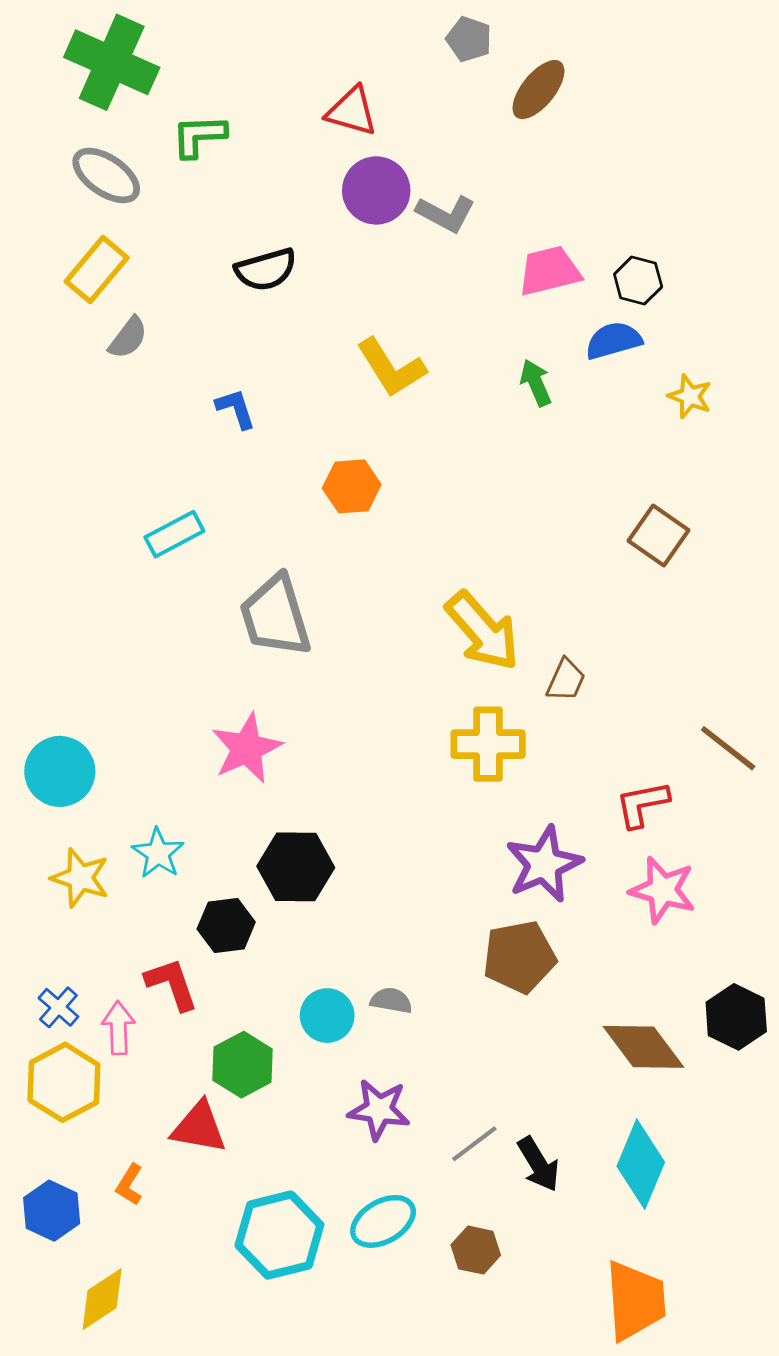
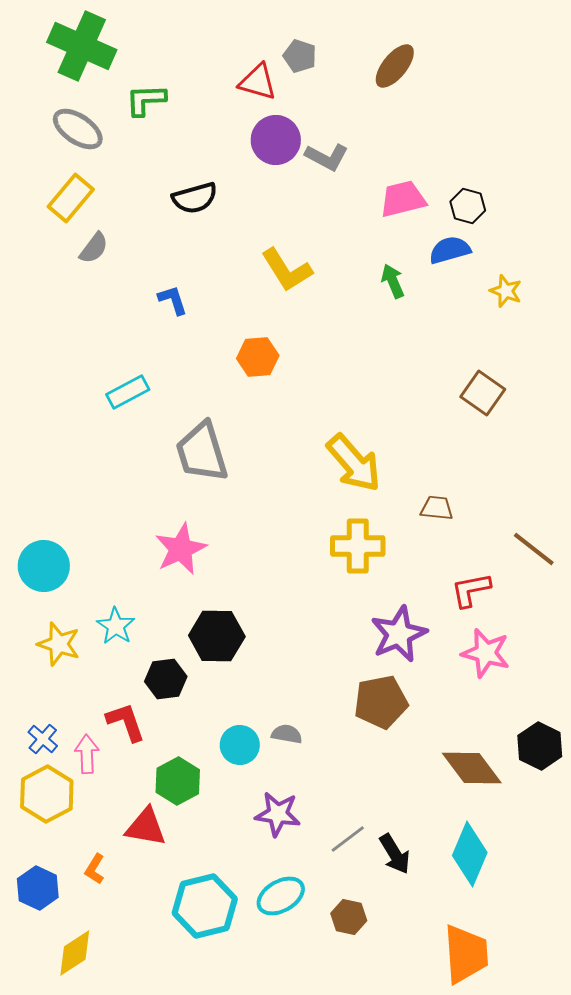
gray pentagon: (469, 39) -> (300, 56), moved
brown trapezoid: (566, 680) -> (437, 508), moved, turned -108

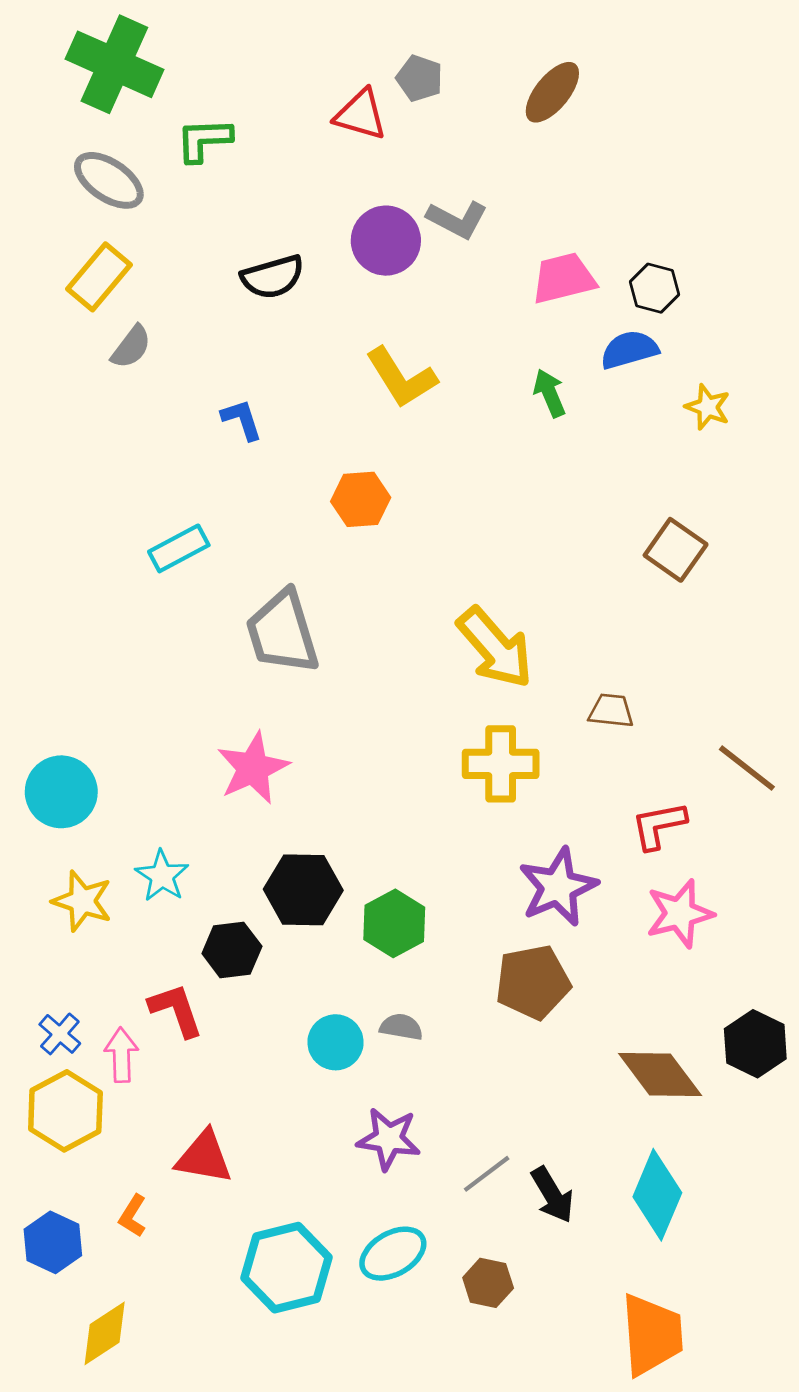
purple circle: (276, 140) -> (386, 241), moved
pink star: (486, 653) -> (680, 914), turned -30
green hexagon: (178, 781) -> (394, 923), moved

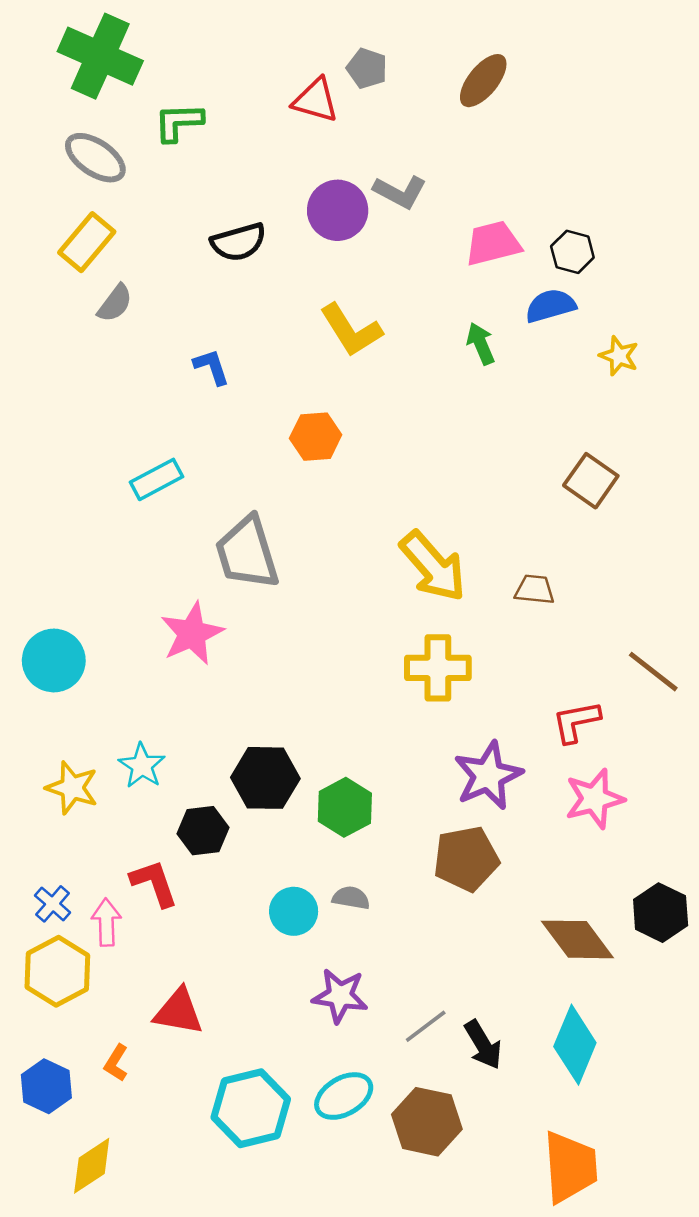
brown trapezoid: (611, 711) -> (535, 590), moved
pink star: (253, 768) -> (192, 634), moved
cyan circle: (61, 792) -> (54, 660), moved
brown hexagon: (488, 1283) -> (427, 1122), size x1.6

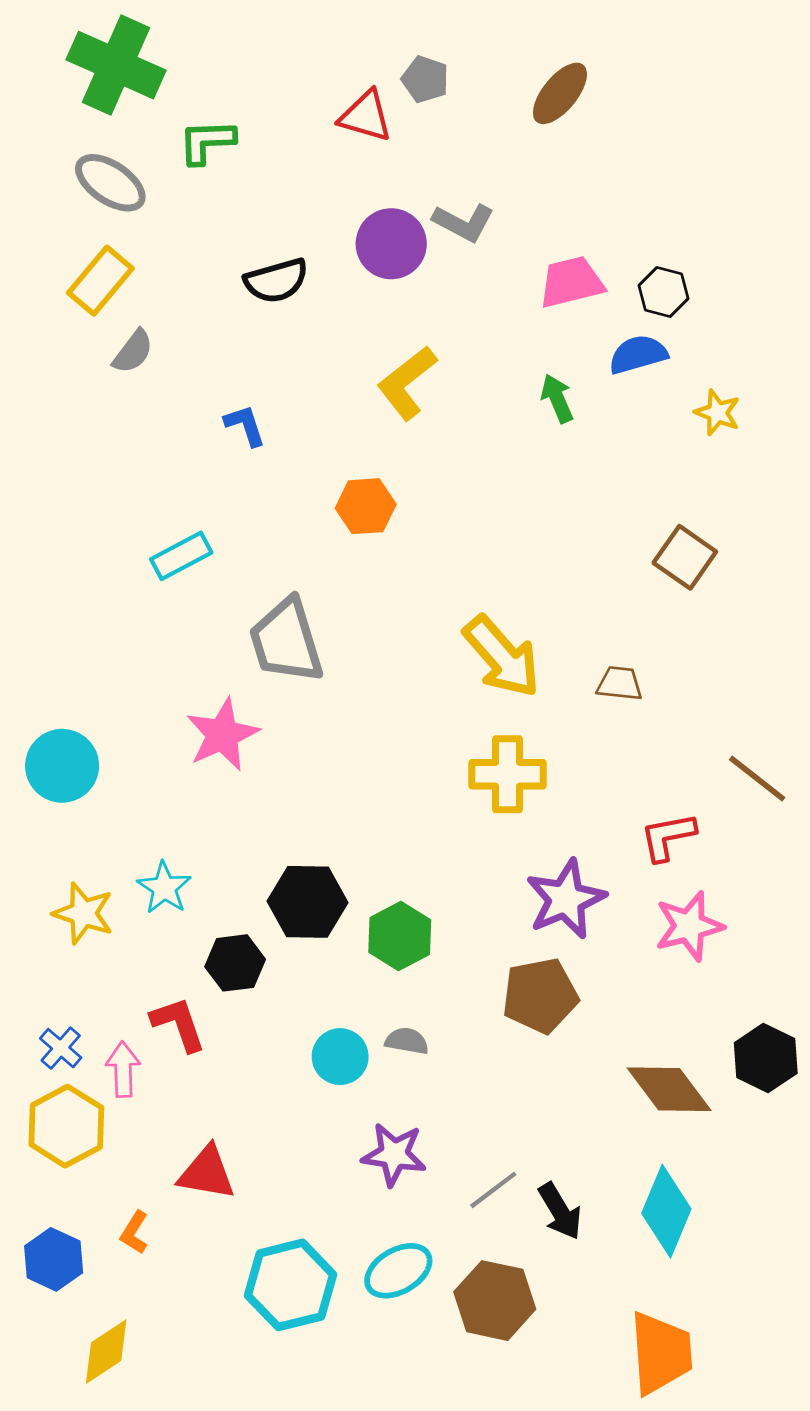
yellow L-shape: (351, 330) -> (407, 383), turned 84

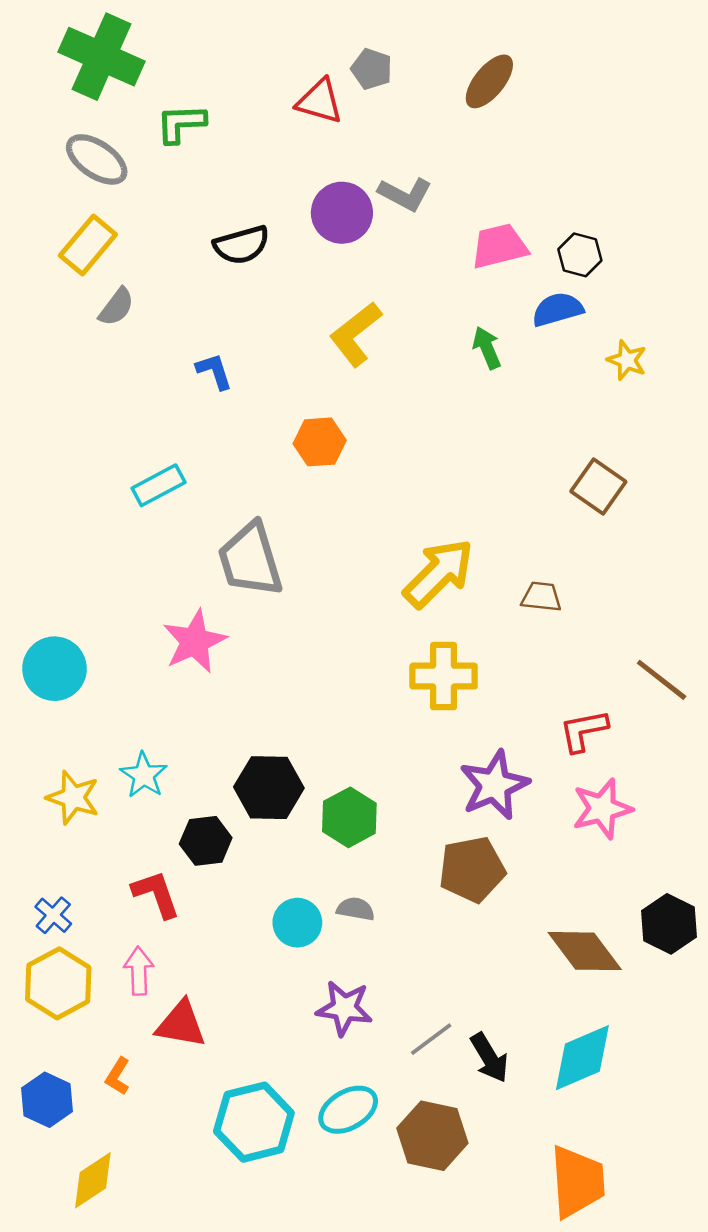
yellow arrow: (502, 657) -> (439, 573), turned -94
pink arrow: (123, 1069) -> (139, 971), moved
cyan diamond: (666, 1211) -> (582, 1058), turned 44

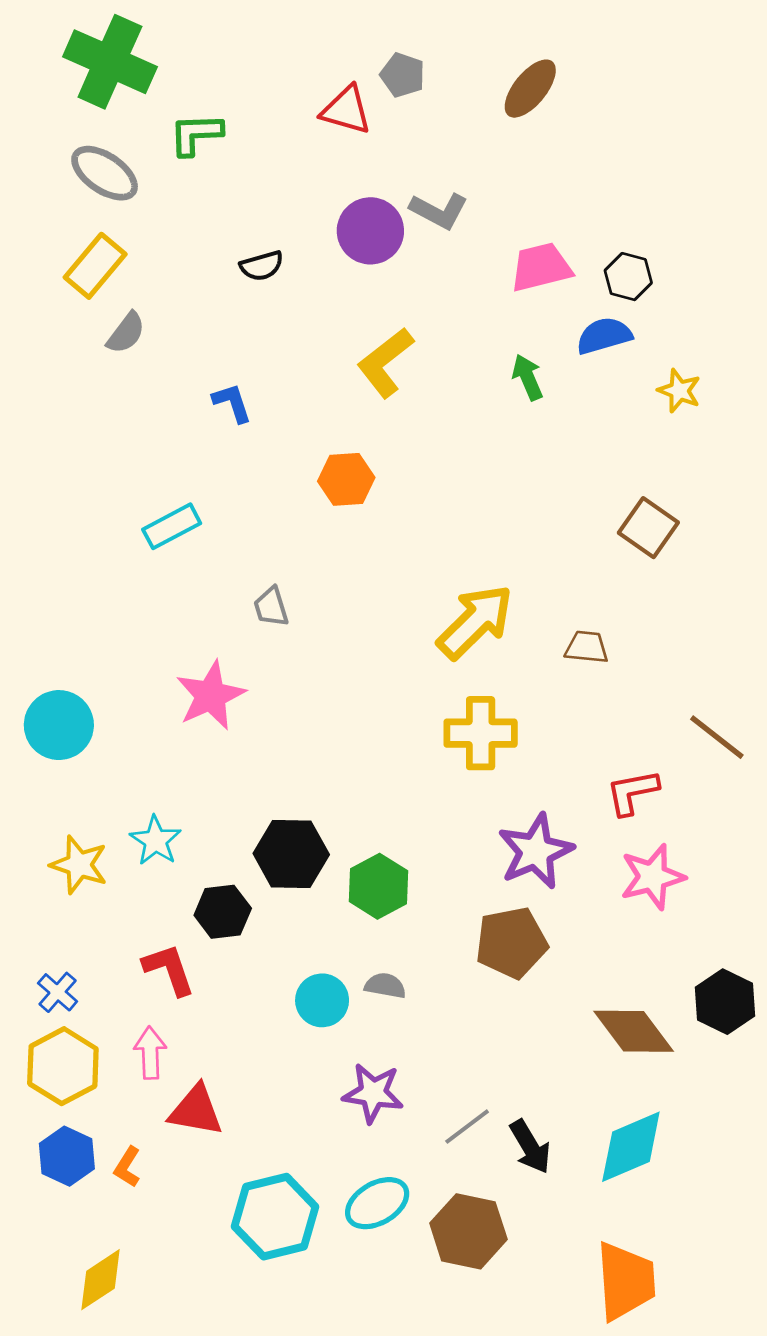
black semicircle: (242, 245) -> (262, 266), size x0.7
gray trapezoid: (250, 560) -> (271, 607), size x0.5
blue hexagon: (47, 1100) -> (67, 1156), moved

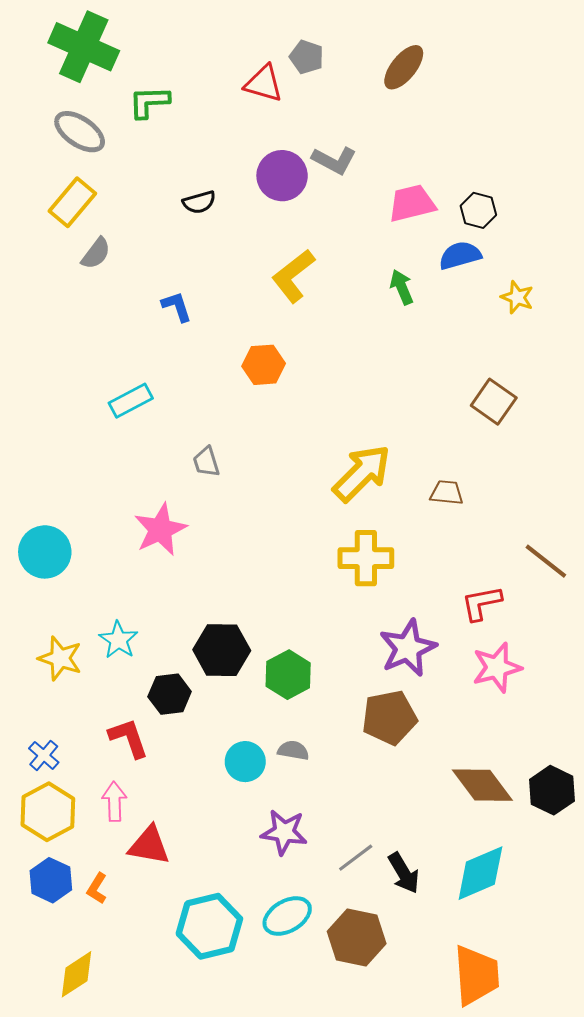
black hexagon: (725, 1002) -> (552, 790), moved

